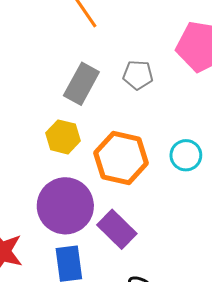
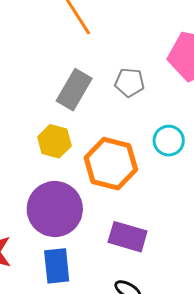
cyan circle: (186, 155) -> (169, 141), moved
purple rectangle: (117, 229) -> (128, 237), moved, turned -30

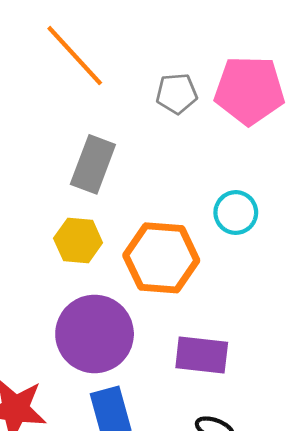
gray pentagon: (130, 82) -> (177, 94), moved

